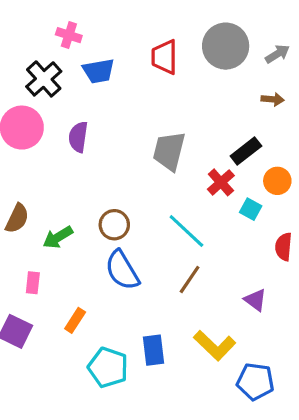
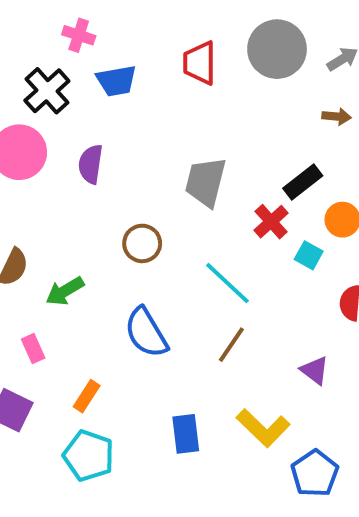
brown circle: (114, 225) -> (142, 243), moved
pink rectangle: (33, 283) -> (33, 349), turned -30
cyan pentagon: (108, 367) -> (89, 456), moved
blue pentagon: (255, 382) -> (315, 473), turned 30

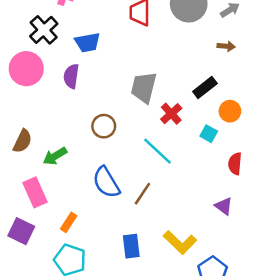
blue trapezoid: (116, 81) -> (87, 42), moved
red cross: (271, 222) -> (171, 114), moved
brown line: (231, 345) -> (142, 194), moved
pink rectangle: (33, 349) -> (35, 192), size x1.6
purple triangle: (315, 370) -> (224, 206), moved

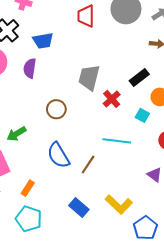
cyan line: (157, 151) -> (117, 141), moved, turned -36
blue rectangle: (131, 246) -> (79, 208), turned -42

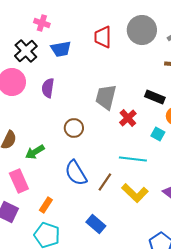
blue trapezoid: (43, 41) -> (61, 49), moved
black rectangle: (139, 77) -> (155, 97), turned 60
yellow L-shape: (119, 204) -> (135, 193), moved

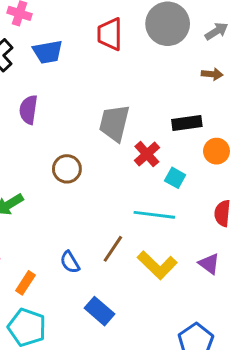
black rectangle: (155, 97) -> (187, 123), turned -30
cyan square: (158, 134) -> (175, 178), moved
blue semicircle: (76, 173) -> (70, 262), moved, size x0.6

